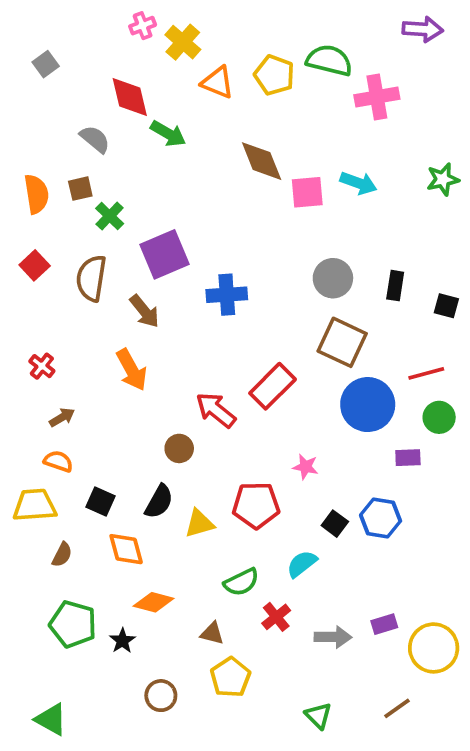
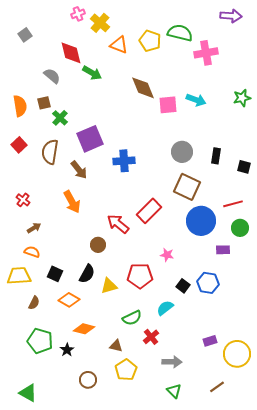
orange diamond: (126, 549) -> (69, 300), turned -45
gray arrow: (333, 637) -> (172, 362), moved

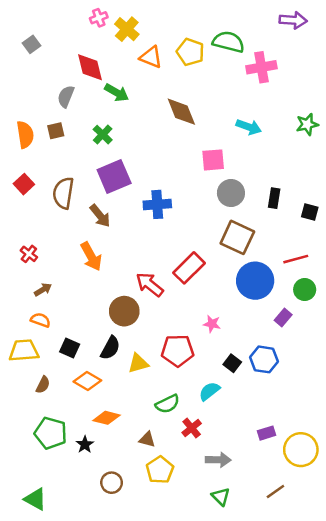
gray semicircle: (52, 76) -> (66, 96), turned -108
pink square: (168, 105) -> (213, 160), moved
green cross: (60, 118) -> (103, 135), moved
brown circle: (98, 245) -> (124, 311), size x1.5
purple rectangle: (223, 250) -> (283, 317), turned -48

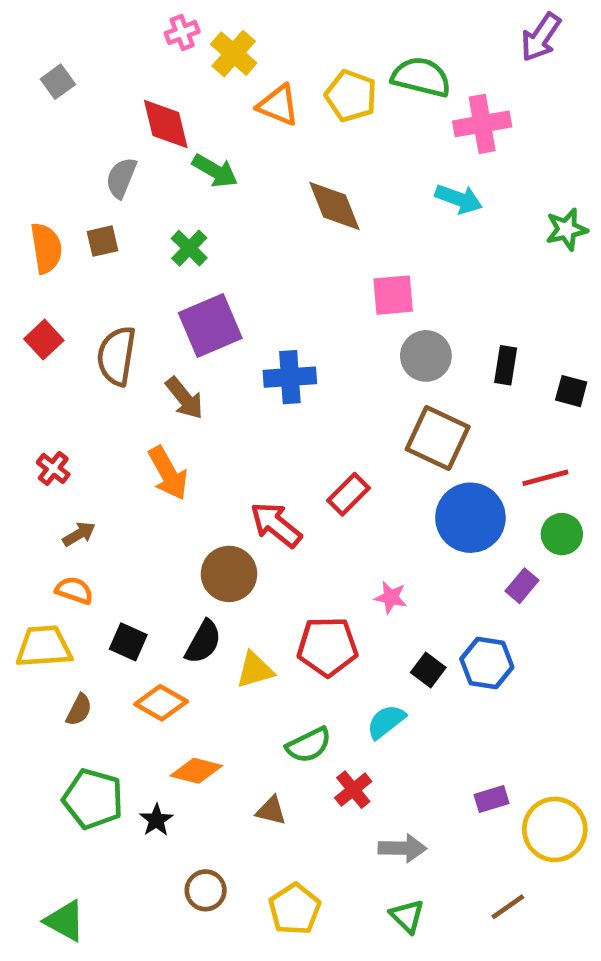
purple arrow: (293, 20) -> (541, 37), turned 120
cyan arrow: (249, 127) -> (459, 199), moved
red rectangle: (189, 268) -> (349, 494), size x0.7
yellow pentagon: (160, 470) -> (295, 909), moved

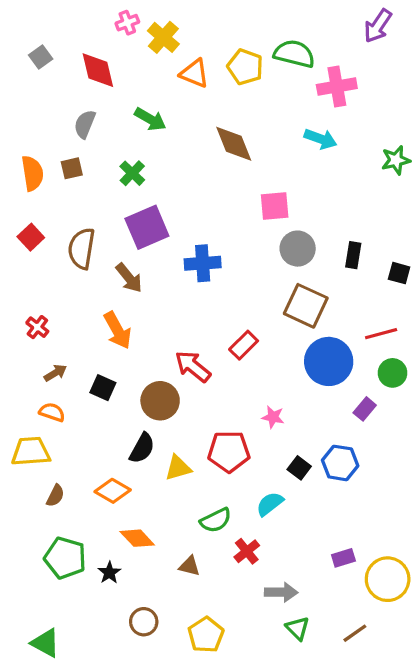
red diamond: (166, 124) -> (98, 70), moved
black square: (128, 642) -> (103, 388), moved
orange diamond: (196, 771) -> (137, 538), turned 32
green triangle: (407, 916) -> (298, 628), moved

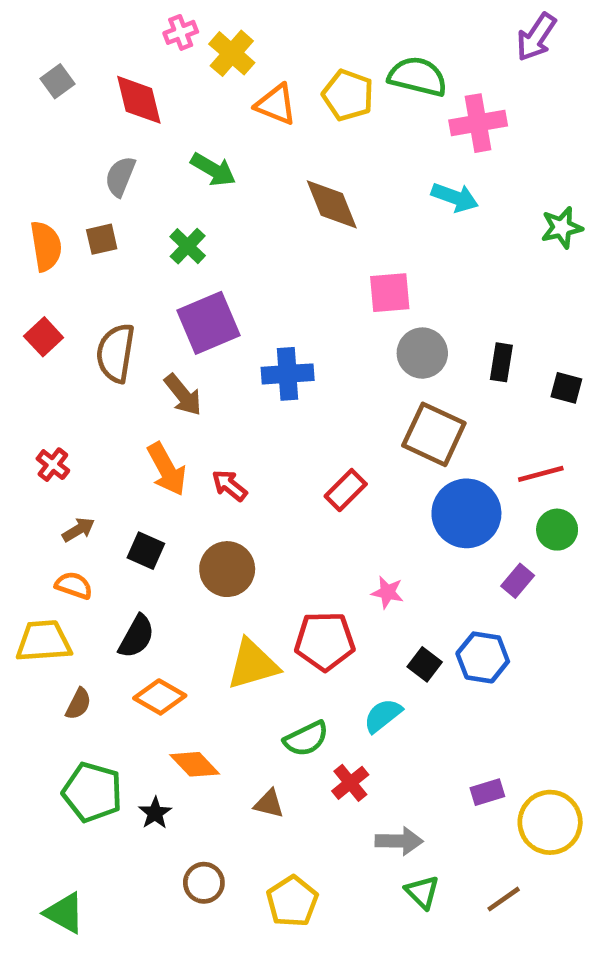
red arrow: (193, 366) -> (229, 485), moved, size x0.7
black semicircle: (142, 448) -> (137, 636), moved
yellow triangle: (178, 468) -> (253, 664), size x1.4

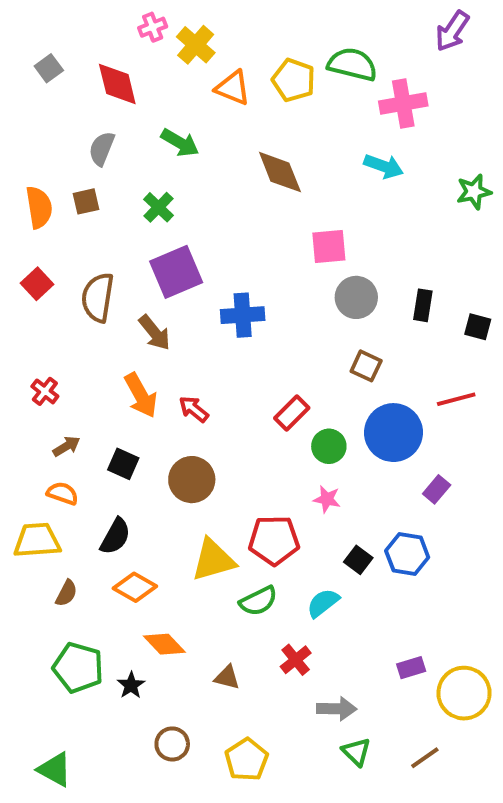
brown square: (434, 434) -> (366, 366), size x0.6
green circle: (557, 530) -> (329, 446), moved
green semicircle: (306, 739) -> (258, 601), moved

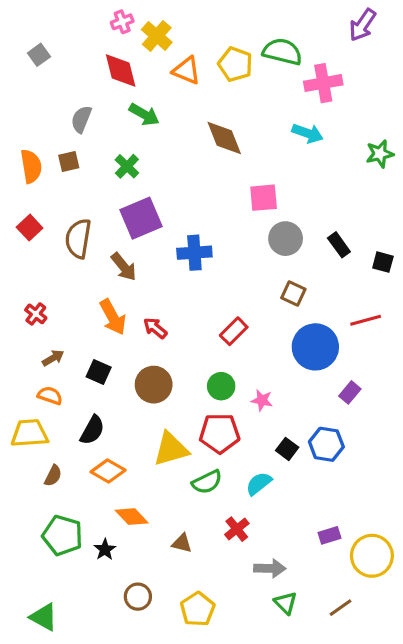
red diamond: (117, 84) -> (121, 71), moved
black rectangle: (423, 305) -> (339, 245), turned -45
green circle: (329, 446) -> (221, 386), moved

